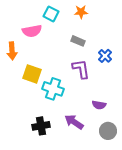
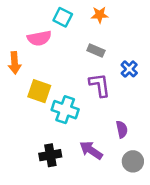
purple semicircle: (99, 105) -> (122, 129), turned -112

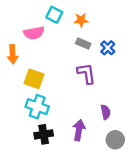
orange star: (100, 15) -> (81, 20), moved
blue cross: (129, 69) -> (108, 48), moved
cyan cross: (65, 110) -> (37, 107), moved
purple arrow: (91, 150) -> (79, 130), turned 66

